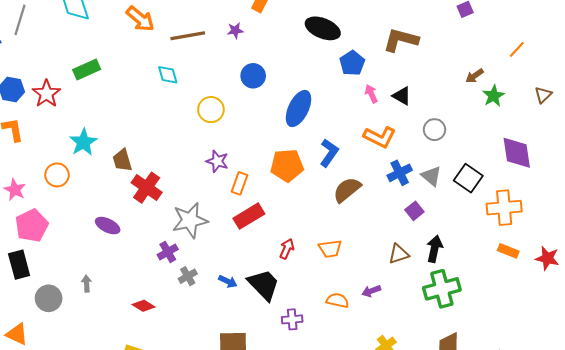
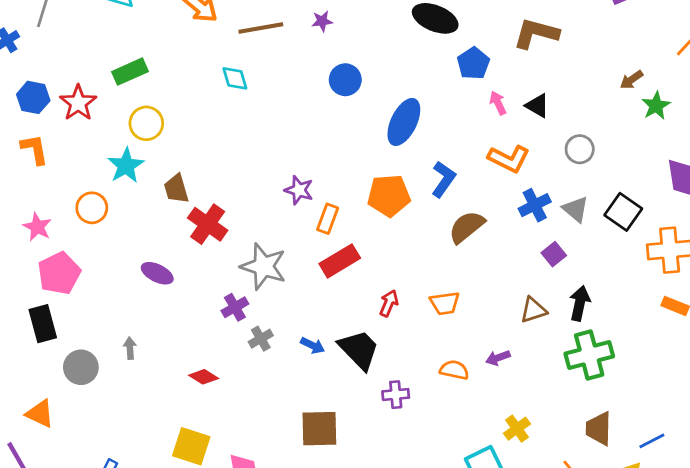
yellow circle: (211, 110) -> (146, 123), moved
gray star: (190, 220) -> (264, 266), turned 30

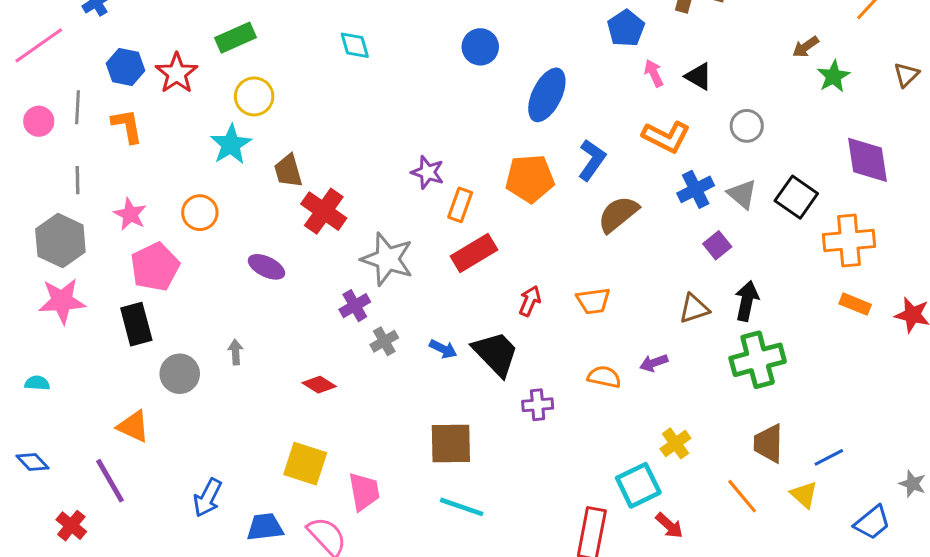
orange circle: (92, 208) -> (200, 213), moved

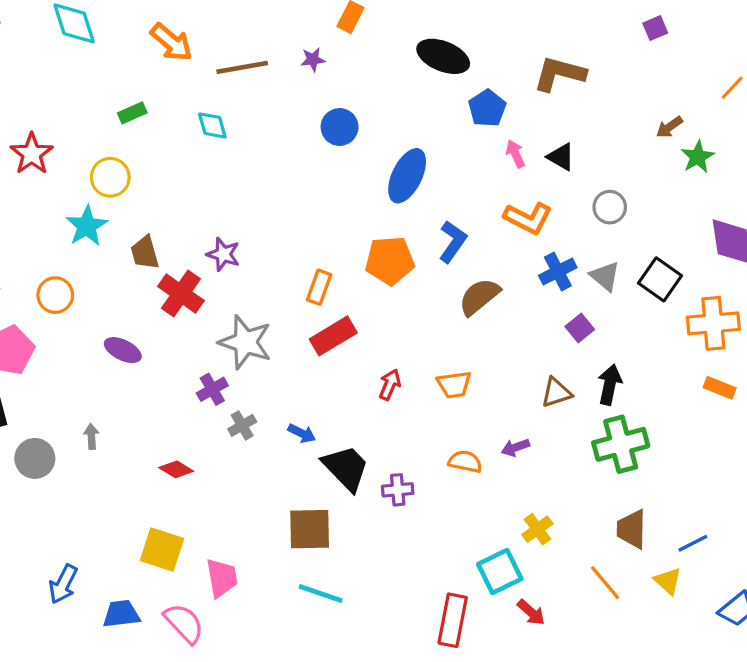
green rectangle: (235, 38) -> (132, 113), moved, size x0.7
purple star: (428, 172) -> (223, 254), moved
black trapezoid: (496, 354) -> (346, 468), moved

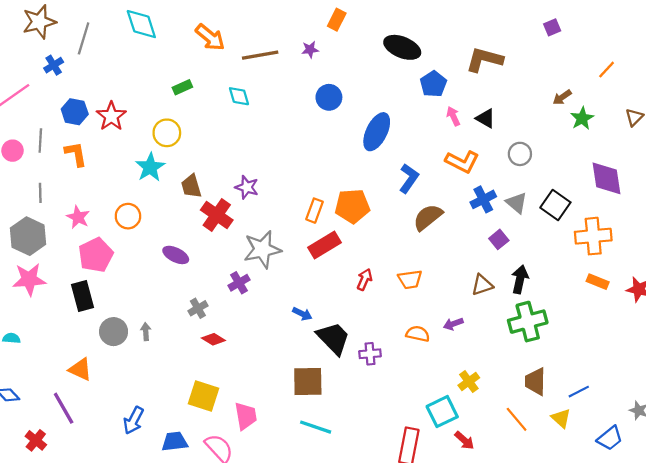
orange pentagon: (390, 261) -> (352, 206), moved
gray star: (245, 342) -> (262, 249), turned -30
gray cross: (242, 425) -> (198, 308), moved
gray arrow: (91, 436) -> (146, 332), moved

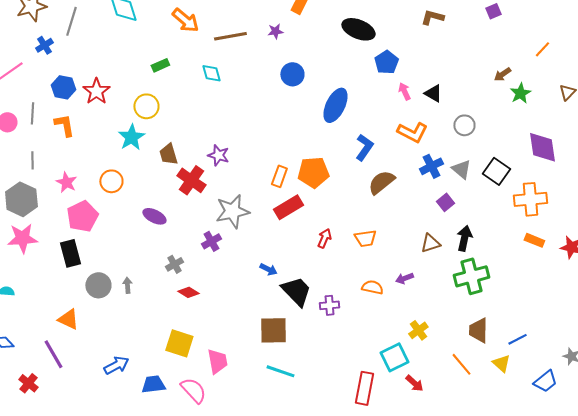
brown L-shape: (484, 60) -> (432, 17), moved, size x0.7
blue arrow: (134, 420) -> (116, 365), turned -145

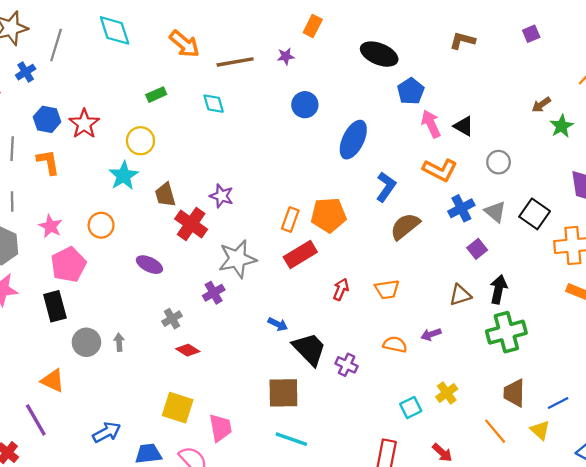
pink arrow: (404, 91) -> (431, 124), size x1.4
purple cross: (329, 305) -> (347, 365), turned 30
cyan square: (394, 357) -> (411, 408), moved, size x0.7

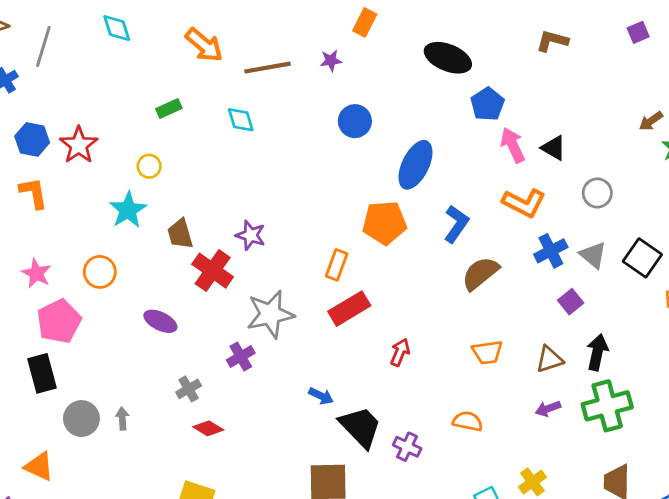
cyan diamond: (115, 30) -> (117, 28), size x0.7
yellow circle: (140, 141) -> (149, 166), size x0.7
orange pentagon: (328, 215) -> (384, 223), moved
orange trapezoid: (387, 289) -> (487, 352), moved
purple arrow: (431, 334) -> (548, 409), moved

